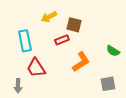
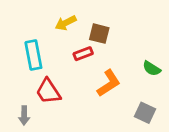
gray square: (108, 84) -> (145, 113), turned 35

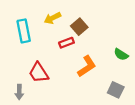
brown square: (99, 34) -> (79, 27), turned 35
cyan rectangle: (33, 55) -> (24, 31), moved

